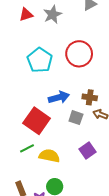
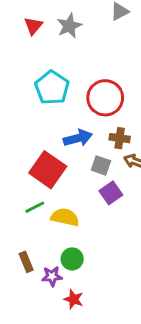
red triangle: (26, 15) -> (33, 26), turned -32
red circle: (79, 54) -> (105, 98), moved
purple square: (88, 150) -> (111, 193), moved

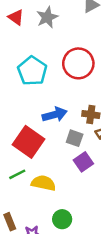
red triangle: (33, 26) -> (16, 17), turned -35
red circle: (105, 98) -> (78, 63), moved
green circle: (72, 259) -> (62, 219), moved

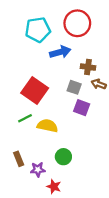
cyan pentagon: (32, 71) -> (38, 30), turned 30
blue arrow: (55, 115) -> (60, 52), moved
purple square: (83, 162) -> (82, 108), turned -35

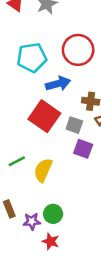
red square: (35, 91) -> (44, 116), moved
yellow semicircle: (47, 126) -> (43, 170), turned -78
green circle: (63, 157) -> (53, 214), moved

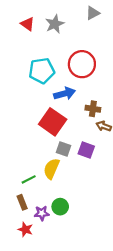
gray square: (74, 125) -> (63, 149), moved
green line: (17, 161) -> (29, 179), moved
red star: (51, 241) -> (25, 229), moved

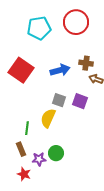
blue arrow: (65, 94) -> (60, 70), moved
red square: (53, 122) -> (21, 70), moved
green line: (29, 179) -> (27, 128), turned -56

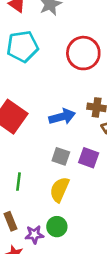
cyan pentagon: (39, 28) -> (22, 46), moved
yellow semicircle: (48, 118) -> (60, 189), moved
green line: (27, 128) -> (18, 182), moved

